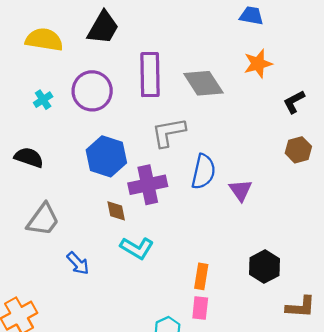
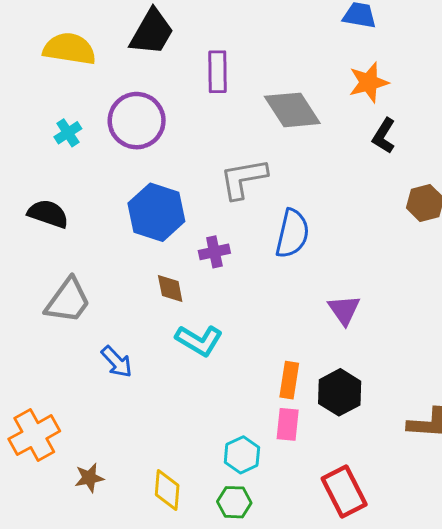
purple rectangle: (150, 75) -> (217, 72), moved, size x0.7
black L-shape: (294, 102) -> (384, 136), moved, turned -30
purple cross: (148, 185) -> (214, 252), size x0.6
purple triangle: (241, 190) -> (344, 310), moved
black hexagon: (265, 267) -> (340, 392), moved

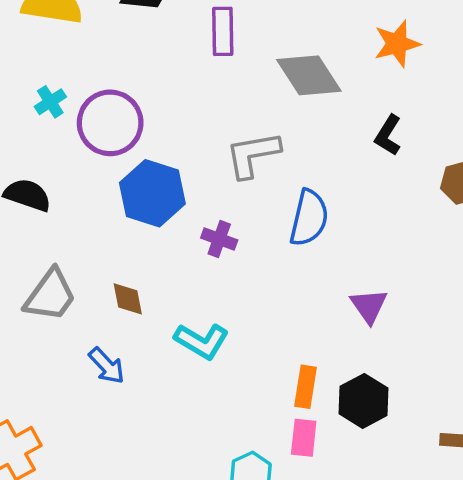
purple circle: (137, 121) -> (110, 123), moved
black L-shape: (384, 136) -> (388, 135), moved
purple cross: (214, 252) -> (219, 239), turned 32
brown diamond: (170, 289) -> (128, 299), moved

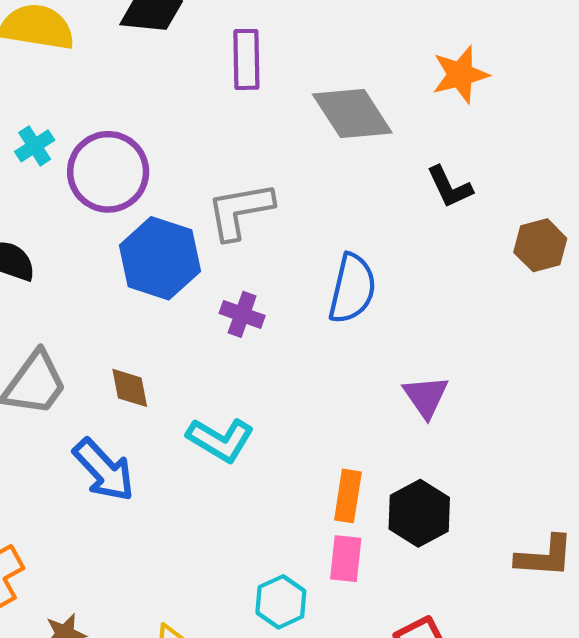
black L-shape: (388, 135) -> (450, 187), turned -57
gray L-shape: (253, 155) -> (240, 211), moved
blue arrow: (107, 366) -> (104, 470), size x1.4

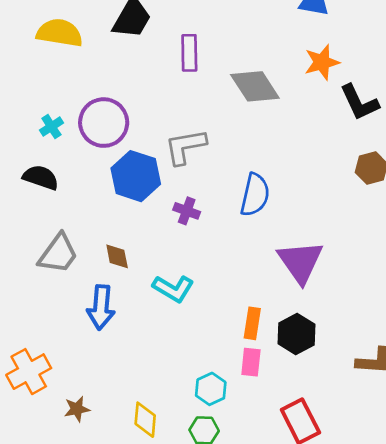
cyan cross: (35, 146) -> (51, 127), moved
black L-shape: (450, 187) -> (359, 102), moved, size x1.4
purple triangle: (426, 397) -> (300, 262), size x1.6
blue arrow: (104, 470) -> (101, 307), turned 48

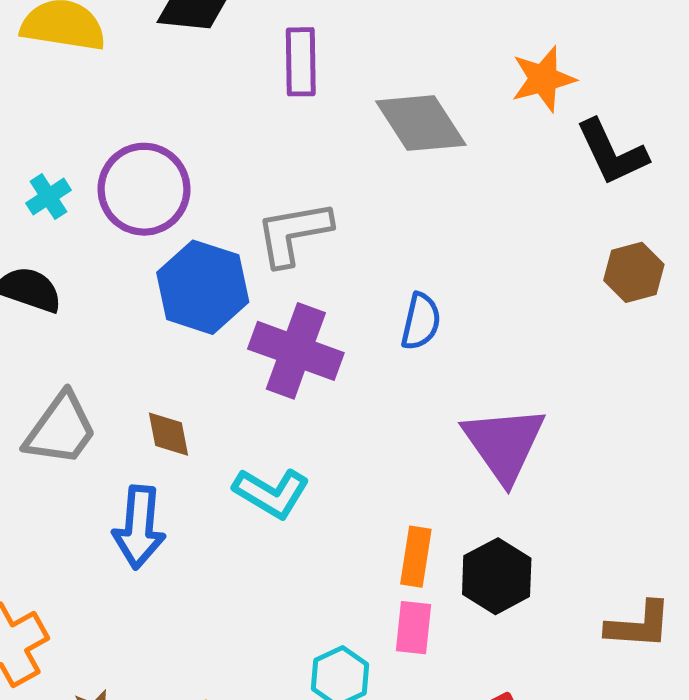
blue semicircle: (255, 195) -> (421, 321), size x0.7
purple cross: (187, 211) -> (296, 351), size x1.8

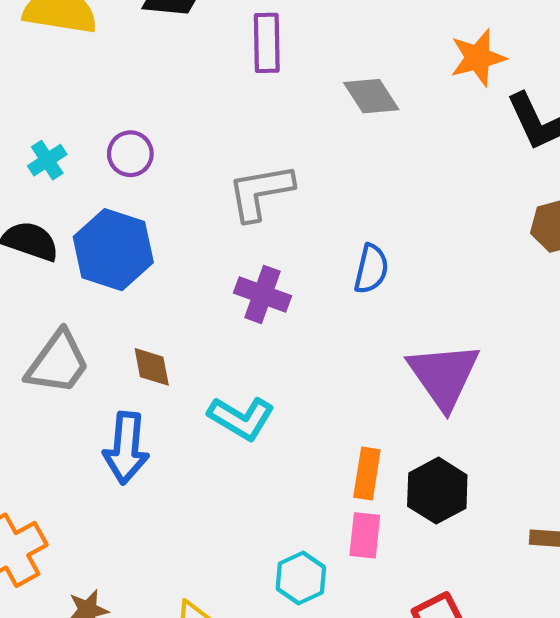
gray diamond: (421, 123) -> (371, 96), size x0.7
purple circle: (144, 189) -> (130, 154), size x0.6
blue hexagon: (203, 287) -> (113, 250), moved
purple cross: (296, 351) -> (263, 294), size x0.7

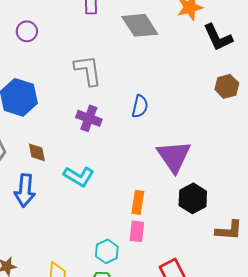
gray diamond: (371, 96) -> (140, 25), size x1.4
purple circle: (130, 154) -> (27, 31), moved
gray L-shape: (260, 192) -> (88, 70), turned 92
black hexagon: (437, 491) -> (193, 198), moved

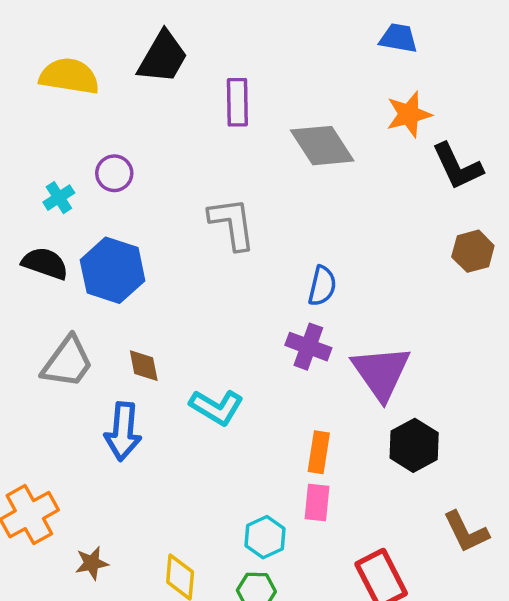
purple circle: (27, 31) -> (114, 173), moved
purple cross: (89, 118) -> (308, 347), moved
brown L-shape: (229, 230) -> (466, 532), moved, turned 60

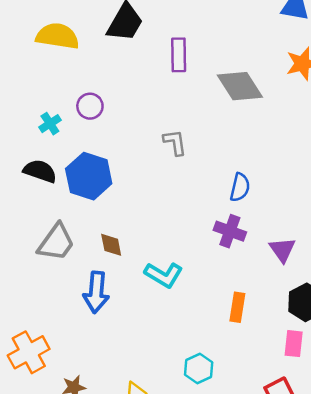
gray L-shape: (232, 224) -> (175, 142), size x0.7
purple triangle: (381, 373) -> (282, 250), size x0.6
pink rectangle: (317, 502) -> (294, 344), moved

